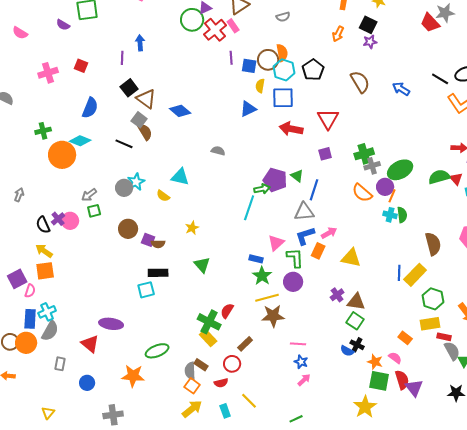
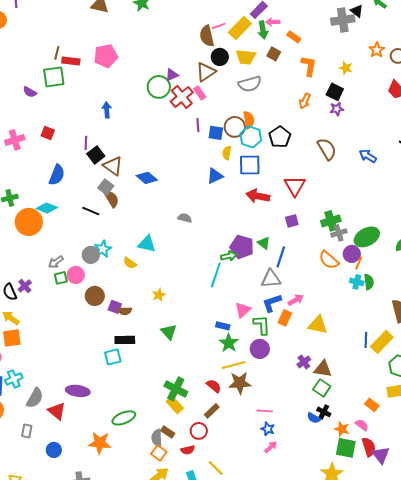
gray semicircle: (283, 17) -> (250, 84), size x1.6
purple line: (122, 58) -> (86, 143), moved
pink circle: (70, 221) -> (76, 275), moved
red semicircle: (227, 311) -> (214, 386), moved, turned 98
gray semicircle: (50, 331) -> (35, 398), moved

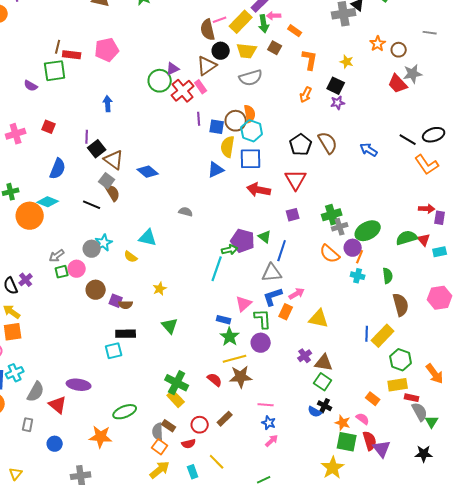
black pentagon: (280, 137) -> (301, 145), moved
yellow semicircle: (227, 153) -> (228, 147), size x1.5
green semicircle: (369, 282) -> (388, 276), moved
brown rectangle: (212, 411) -> (225, 419), moved

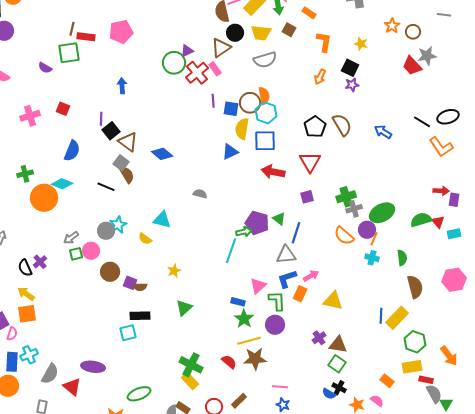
green triangle: (170, 326) -> (184, 308), turned 30

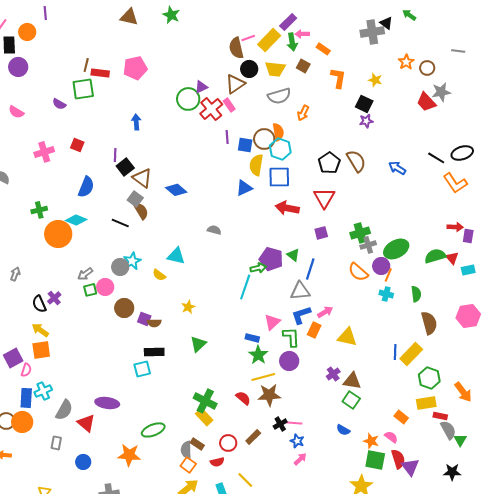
orange arrow: (320, 77) -> (303, 113), moved
black cross: (339, 388) -> (280, 424), moved, turned 32

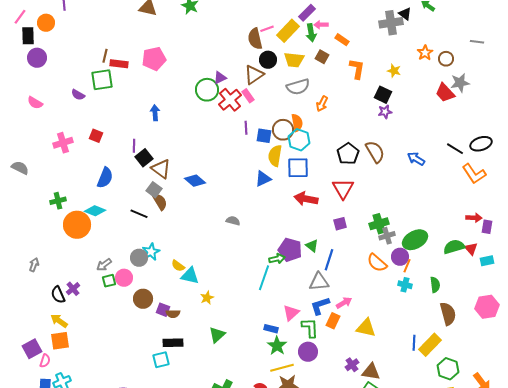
cyan triangle: (176, 256) -> (190, 276), moved

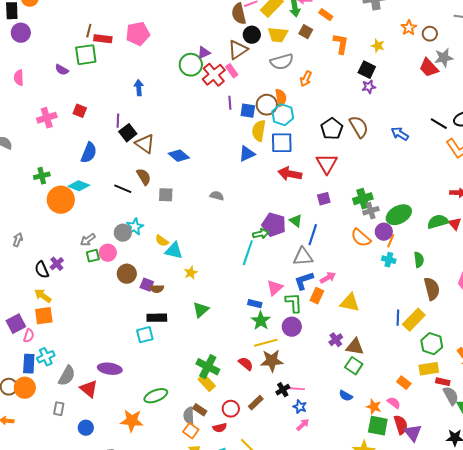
pink semicircle: (35, 103) -> (19, 78), turned 56
gray square: (154, 190) -> (166, 195), moved, turned -35

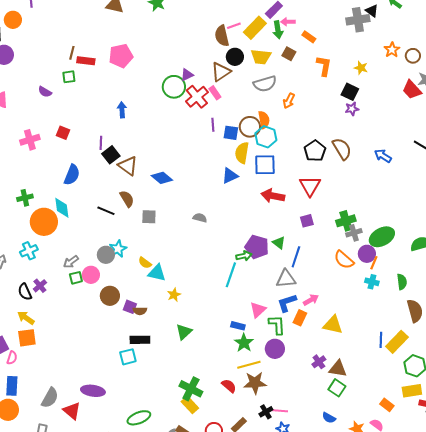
green square: (86, 55) -> (69, 77), size x0.6
cyan diamond: (79, 186) -> (62, 208), turned 60
cyan cross: (46, 357) -> (29, 251), moved

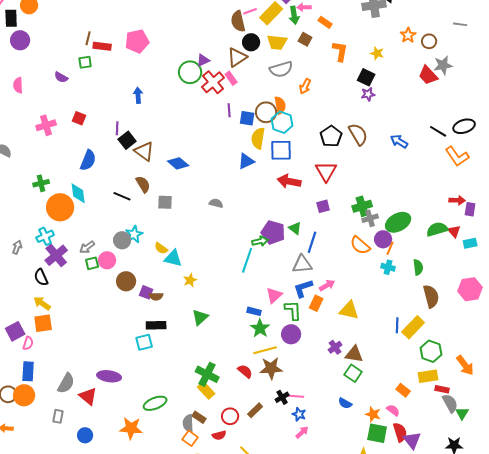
purple cross: (40, 286) -> (56, 255), moved, size x1.6

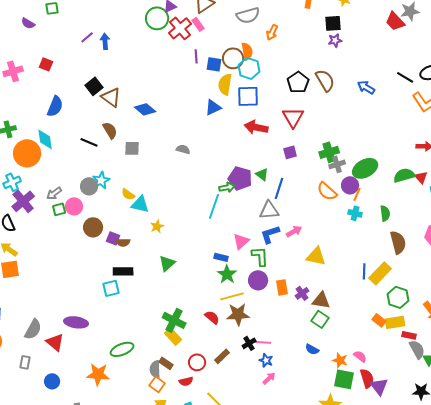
black square: (366, 77) -> (333, 23), turned -30
purple line: (117, 128) -> (87, 37), moved, turned 48
orange rectangle: (316, 303) -> (282, 287), moved, turned -35
orange rectangle: (403, 390) -> (379, 320), moved

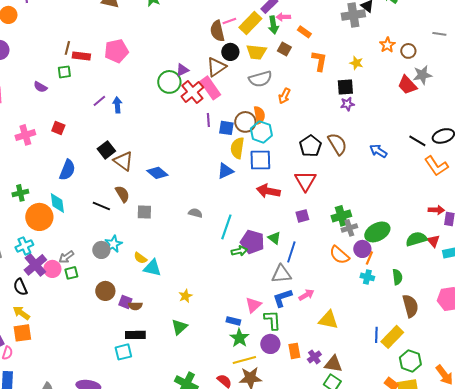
pink rectangle: (198, 24) -> (210, 88), size x1.6
pink circle: (74, 206) -> (52, 269), moved
cyan line: (214, 206) -> (226, 227), moved
yellow star: (157, 226) -> (185, 296), moved

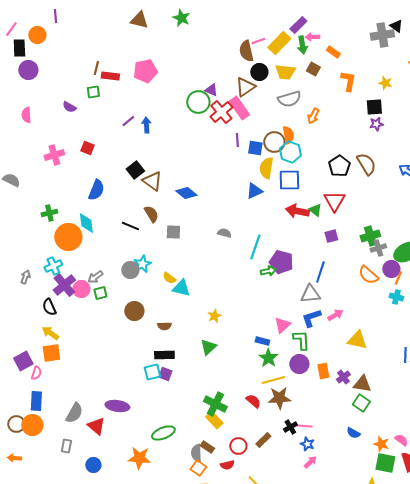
purple triangle: (182, 70) -> (211, 90), turned 48
green triangle: (274, 238) -> (315, 210), moved
purple square: (125, 302) -> (165, 374), moved

